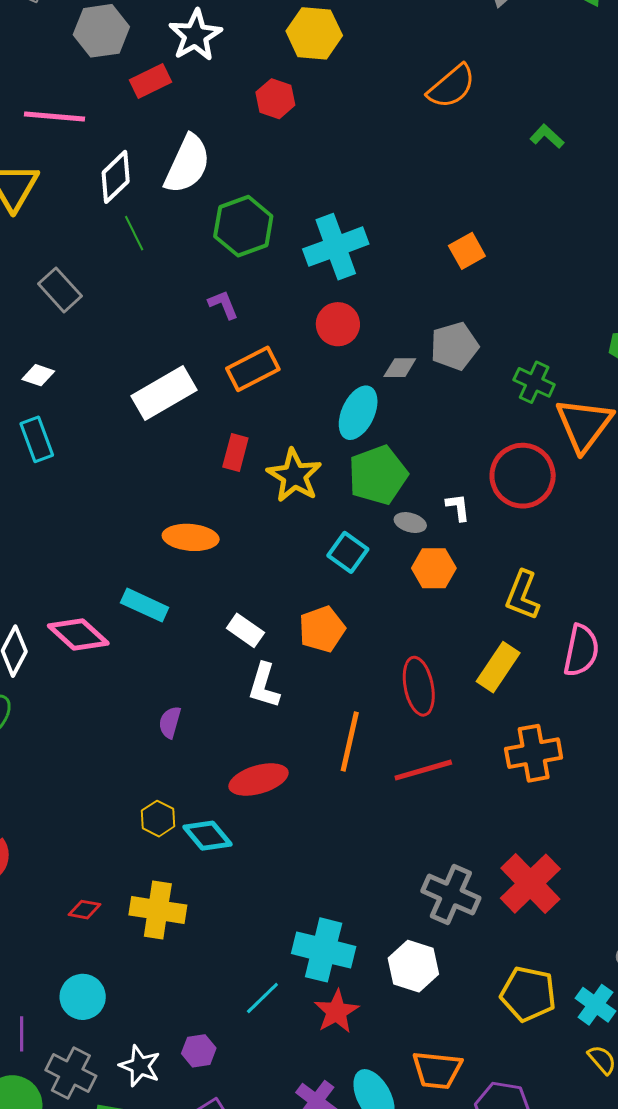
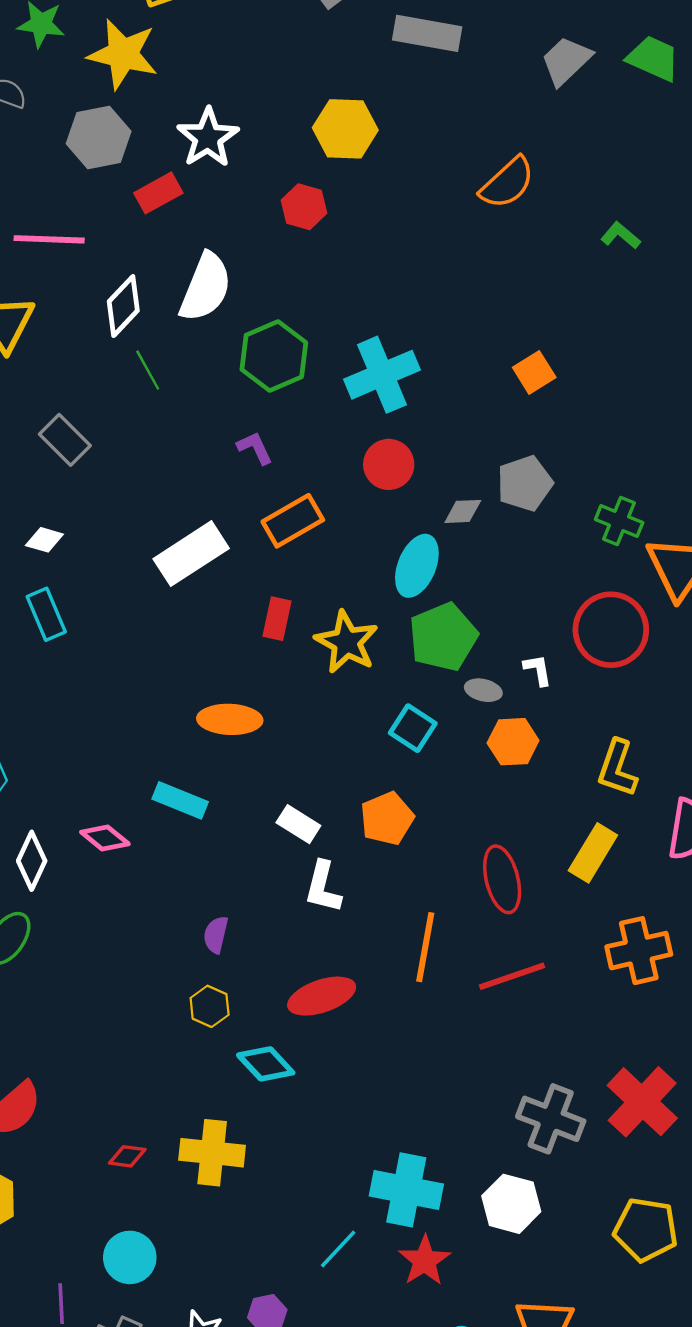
pink diamond: (78, 635) -> (105, 838), size x0.7
yellow hexagon: (158, 819) -> (210, 1006), moved

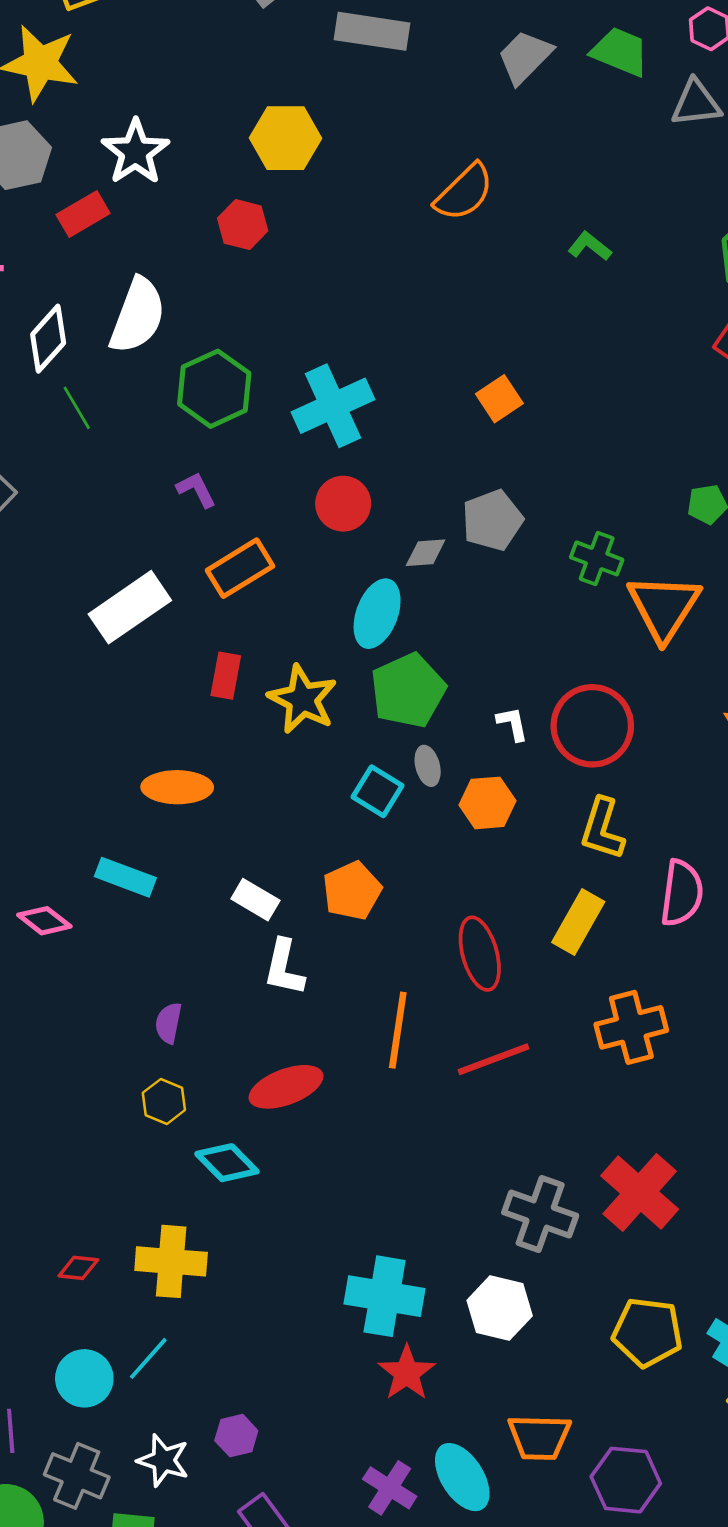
red circle: (611, 630) -> (592, 726), moved
gray ellipse: (483, 690) -> (428, 766), moved, turned 64
cyan line: (338, 1249) -> (148, 1358), moved

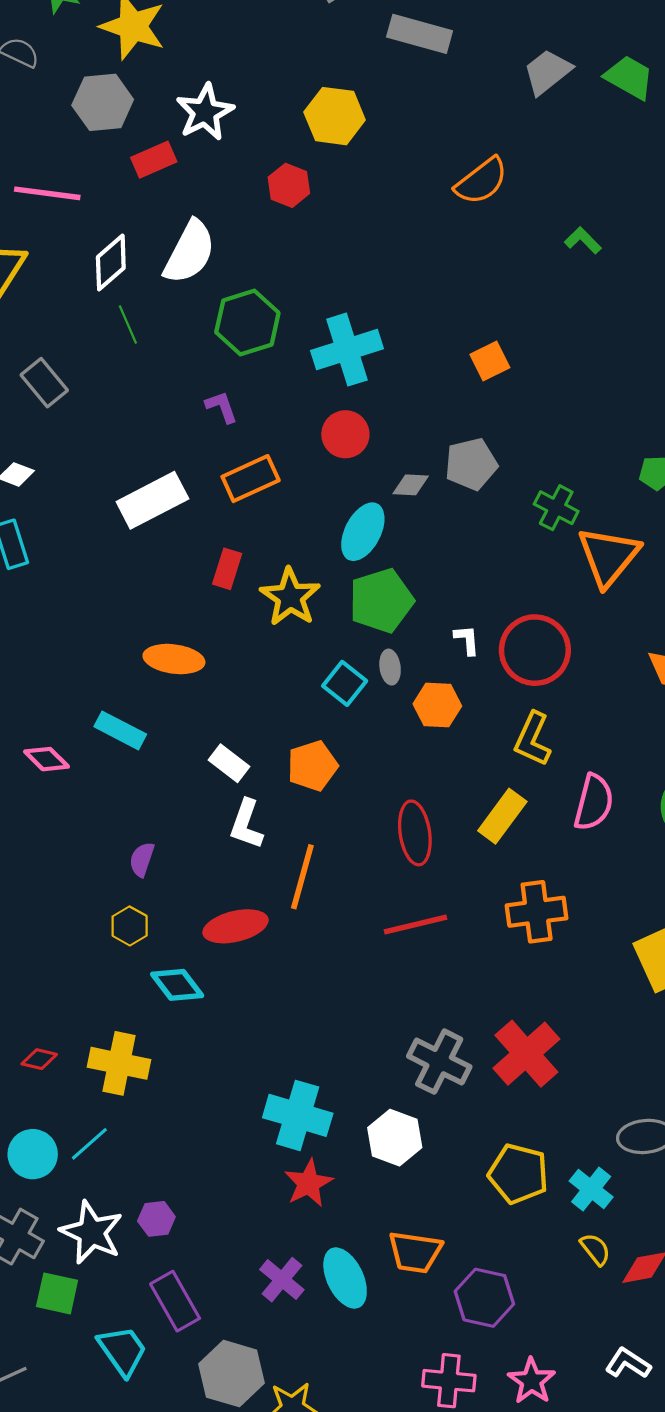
orange line: (398, 1030) -> (302, 877), moved
white star: (163, 1460) -> (92, 1232), size x1.4

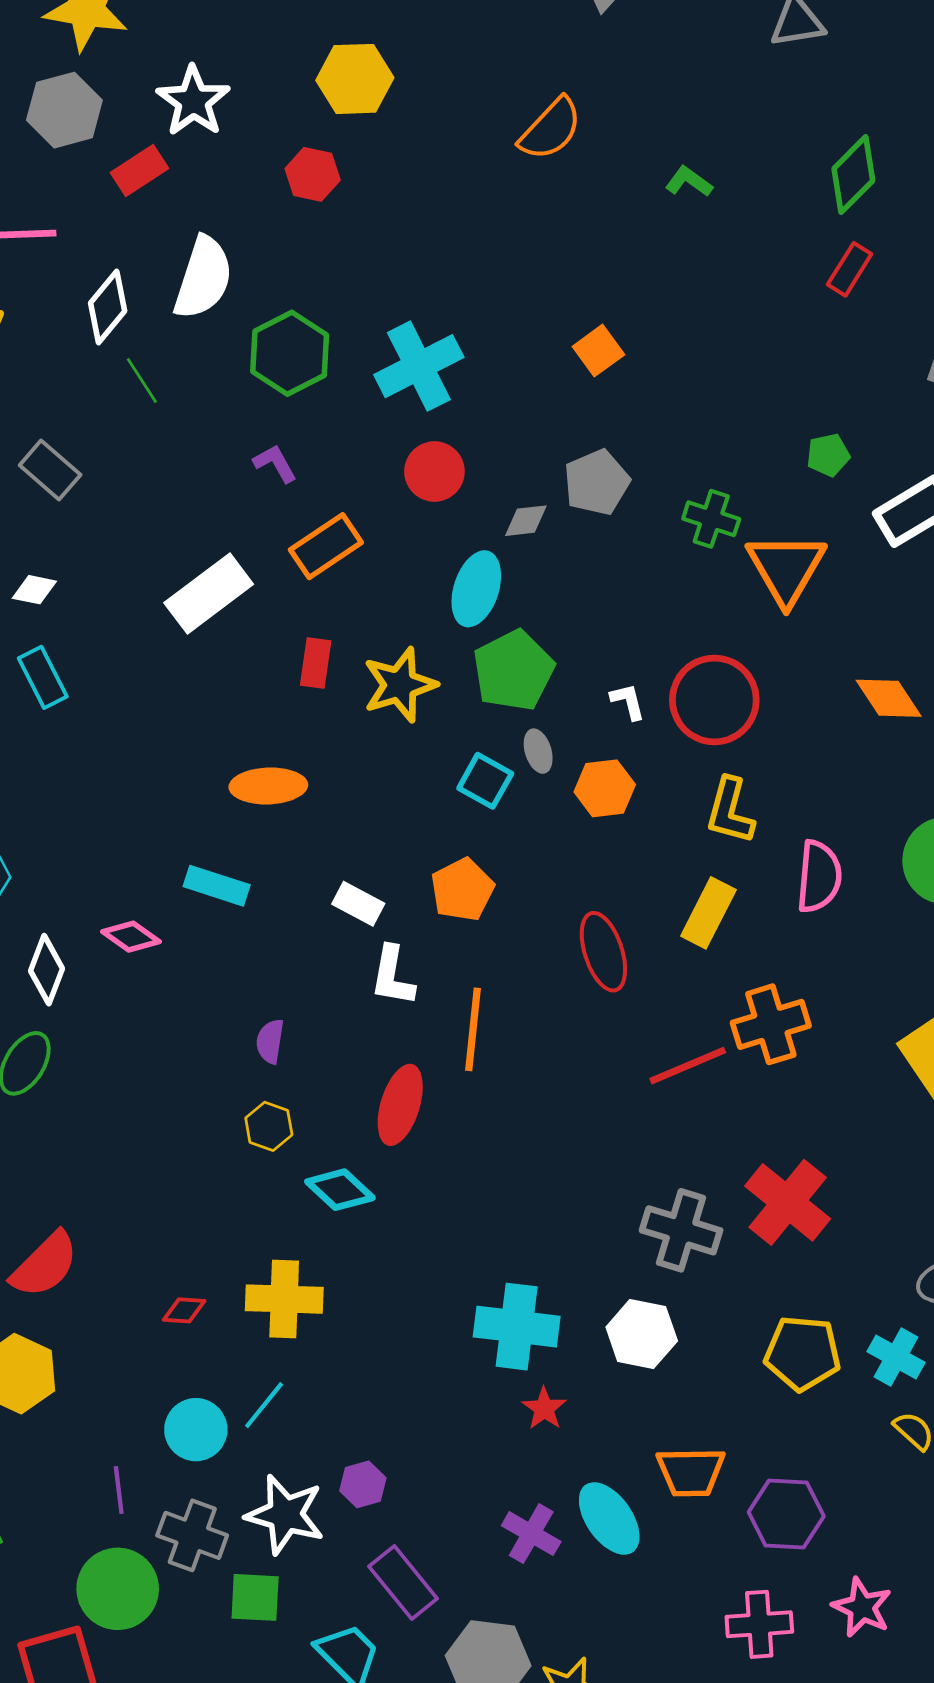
yellow star: (290, 597) -> (400, 685), turned 30
red line: (416, 925) -> (688, 1066), moved
red ellipse: (235, 926) -> (400, 1105), turned -50
red star: (309, 1183) -> (544, 1408), size x0.7

